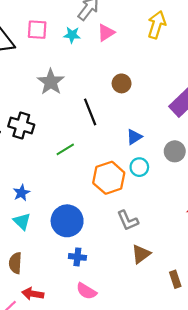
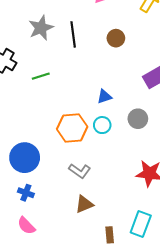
brown circle: (122, 83) -> (116, 38), moved
black line: (90, 112) -> (73, 34), moved
green line: (65, 149) -> (41, 76), moved
gray L-shape: (128, 220) -> (80, 171), turned -45

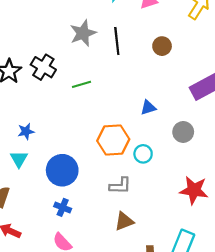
cyan circle: (102, 125) -> (143, 154), moved
gray L-shape: (80, 171) -> (120, 186), turned -35

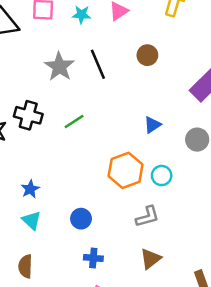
blue circle: (62, 170) -> (81, 219), size x0.6
brown triangle: (124, 221) -> (150, 259), moved

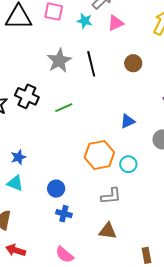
cyan triangle: (31, 220) -> (15, 183), turned -30
blue cross: (93, 258) -> (64, 214), moved
brown triangle: (150, 259) -> (108, 231), turned 36

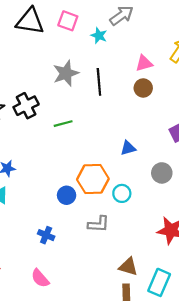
pink triangle: (116, 23) -> (144, 63), moved
black cross: (27, 96) -> (26, 106), turned 30
blue circle: (56, 189) -> (67, 195), moved
brown triangle: (108, 231) -> (128, 267), moved

